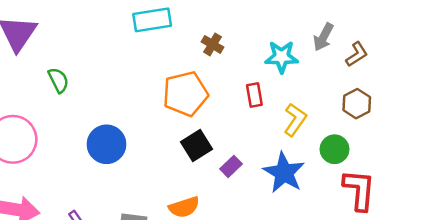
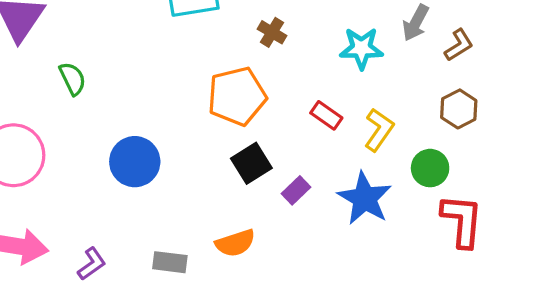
red rectangle: (254, 95) -> (326, 115), moved, turned -45

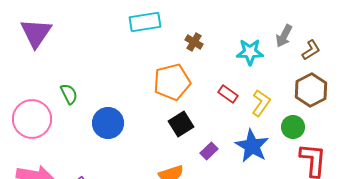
green semicircle: (73, 79) -> (69, 94), moved
brown hexagon: (459, 109) -> (311, 90), size x1.4
purple rectangle: (296, 190) -> (209, 151), moved

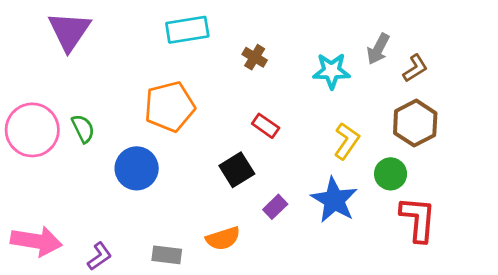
purple triangle: (36, 33) -> (69, 31), moved
orange pentagon: (172, 82) -> (170, 107), moved
red rectangle: (228, 94) -> (266, 126), moved
pink circle: (32, 119) -> (32, 130), moved

